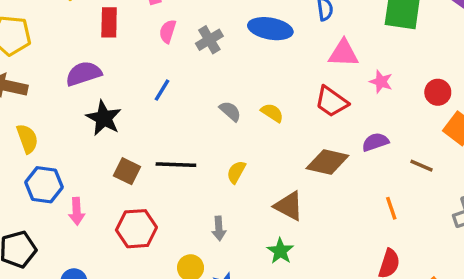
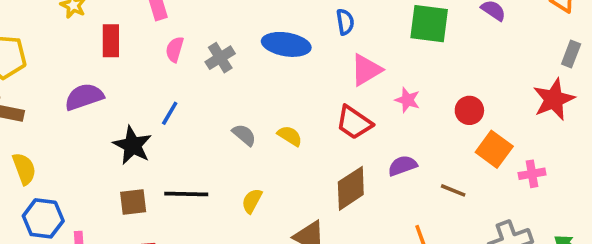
pink triangle: (343, 53) -> (366, 70), turned -32
black star: (104, 118) -> (132, 145), moved
brown diamond: (327, 162) -> (351, 188), turned -45
brown square: (127, 171) -> (133, 202), turned -32

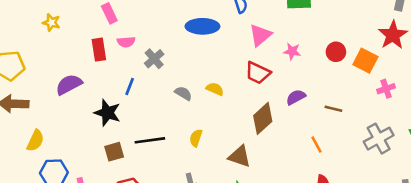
red rectangle: (111, 41) -> (99, 50), moved
pink semicircle: (175, 49) -> (126, 42), turned -102
gray cross: (220, 58) -> (154, 59), moved
orange square: (494, 149) -> (365, 61), moved
yellow semicircle: (24, 169) -> (35, 141), turned 55

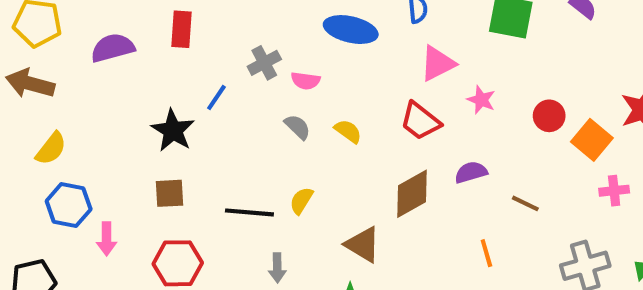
pink semicircle: (126, 42) -> (306, 81), moved
purple semicircle: (69, 85) -> (113, 48), moved
black line: (150, 140) -> (249, 212), moved

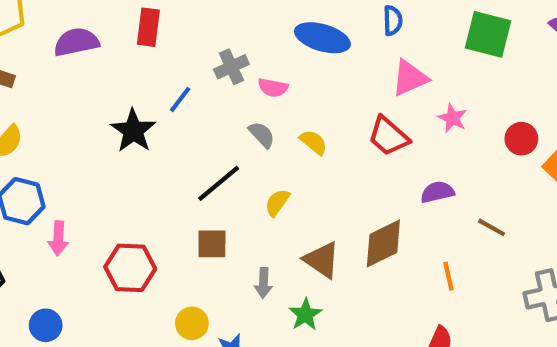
brown square: (170, 193) -> (212, 244), moved
brown diamond: (412, 194) -> (383, 243), moved
yellow semicircle: (301, 201) -> (277, 203), moved
black line: (249, 212) -> (219, 183), moved, turned -48
gray arrow: (277, 268) -> (263, 283), moved

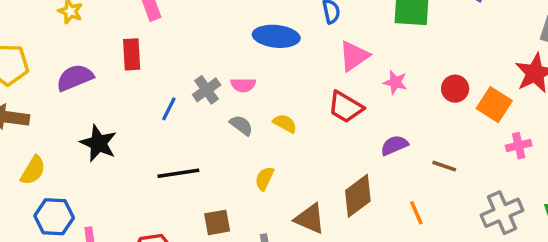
gray cross: (231, 67) -> (207, 90), moved
black star: (133, 131) -> (98, 143), moved
black line: (219, 183) -> (178, 173), moved, turned 42

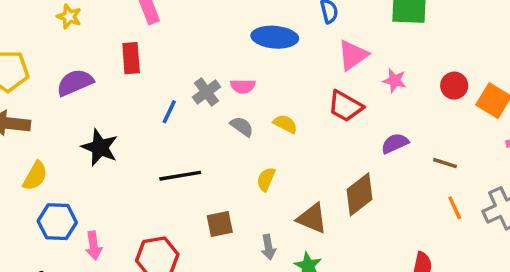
orange line: (416, 213) -> (455, 208), moved

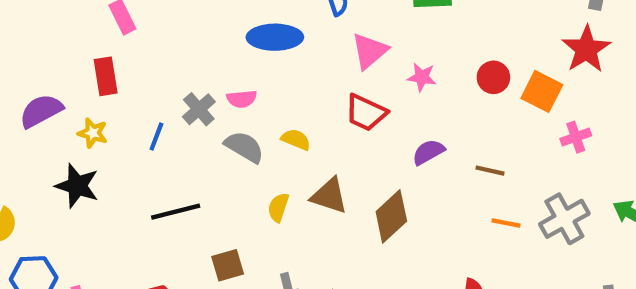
yellow star: (69, 17) -> (93, 133), moved
gray semicircle: (242, 127) -> (244, 147), size x1.4
orange line: (455, 208) -> (506, 223), turned -50
brown triangle: (312, 218) -> (329, 196), moved

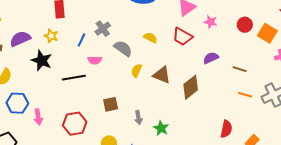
pink semicircle: (242, 99) -> (95, 60), moved
purple semicircle: (41, 111) -> (20, 39), moved
yellow semicircle: (296, 140) -> (150, 38), moved
yellow semicircle: (278, 207) -> (136, 71), moved
black line: (176, 212) -> (74, 78), moved

